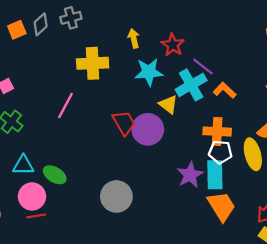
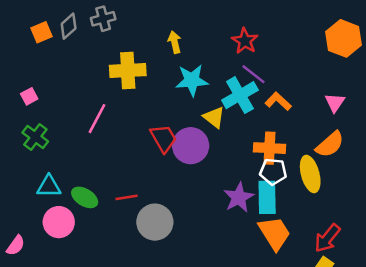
red star: (173, 45) -> (245, 41), moved
red line: (36, 216) -> (127, 197), moved

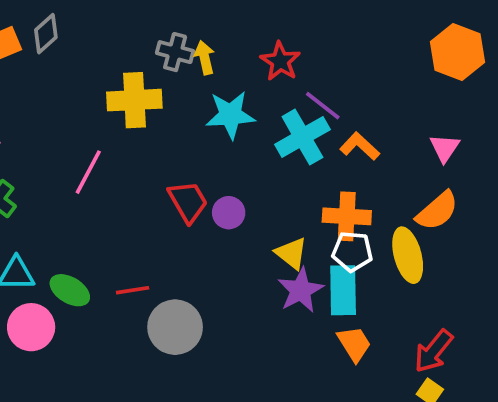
gray cross: (103, 19) -> (175, 52), moved, turned 30
red star: (245, 41) -> (280, 61), moved
yellow triangle: (214, 117) -> (291, 253), moved
purple circle: (191, 146) -> (229, 213), size x0.6
orange trapezoid: (274, 233) -> (354, 344), size x0.7

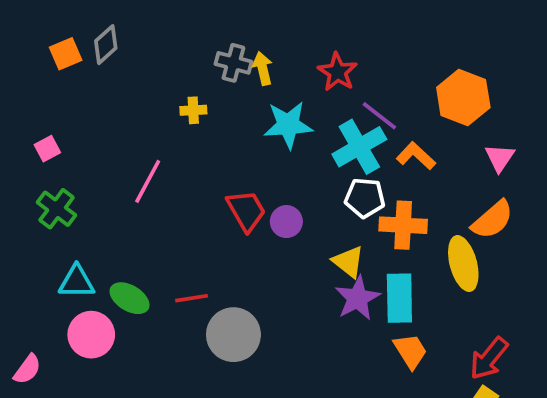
orange hexagon: (458, 52) -> (463, 98), moved
yellow cross: (134, 100) -> (193, 110), size x0.5
white pentagon: (352, 251) -> (365, 198), moved

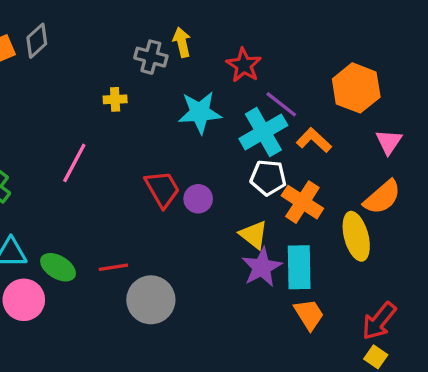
yellow arrow: (263, 68) -> (182, 42), moved
orange cross: (403, 225) -> (302, 202), turned 30

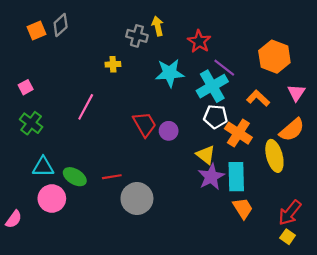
orange L-shape: (314, 140) -> (258, 98), moved

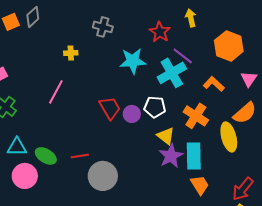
yellow arrow: (158, 26) -> (191, 18), moved
yellow cross: (113, 64) -> (71, 53), moved
white pentagon: (216, 117) -> (155, 107), moved

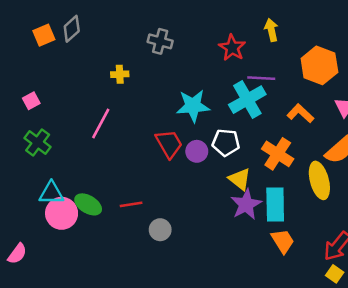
purple line: (183, 56) -> (261, 78), turned -35
cyan star: (133, 61) -> (193, 106), moved
pink circle: (25, 176) -> (62, 213), moved
gray circle: (103, 176) -> (160, 230), size x0.6

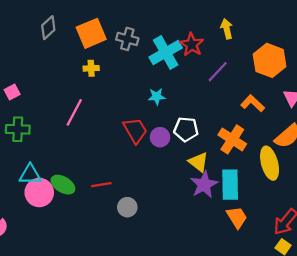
orange square: (44, 35) -> (91, 33), moved, size x1.5
purple line: (261, 78) -> (218, 72), turned -50
cyan cross: (247, 100) -> (166, 52), moved
cyan star: (193, 106) -> (157, 97), size x0.6
green cross: (38, 142) -> (18, 129), turned -35

